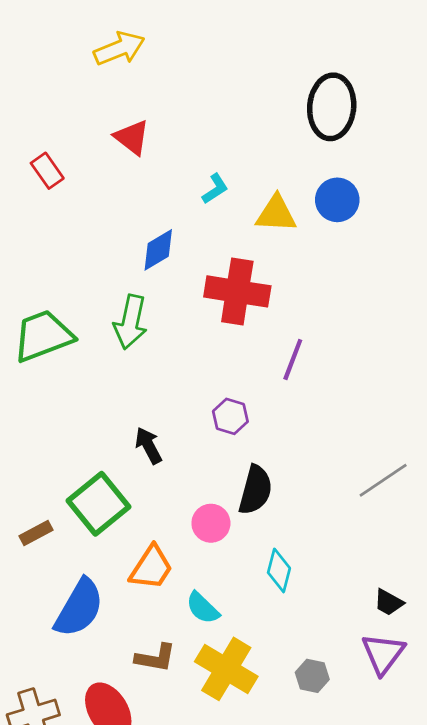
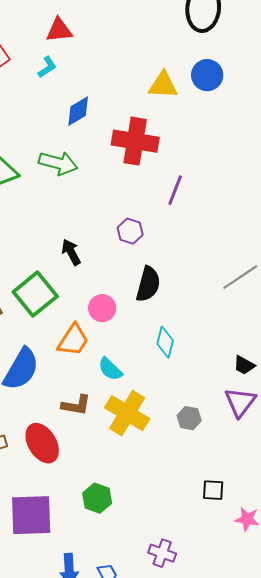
red triangle: (132, 137) -> (59, 30), turned -44
cyan L-shape: (215, 189) -> (47, 67), moved
green arrow: (130, 322) -> (58, 163), turned -87
pink circle: (211, 523) -> (102, 308), moved

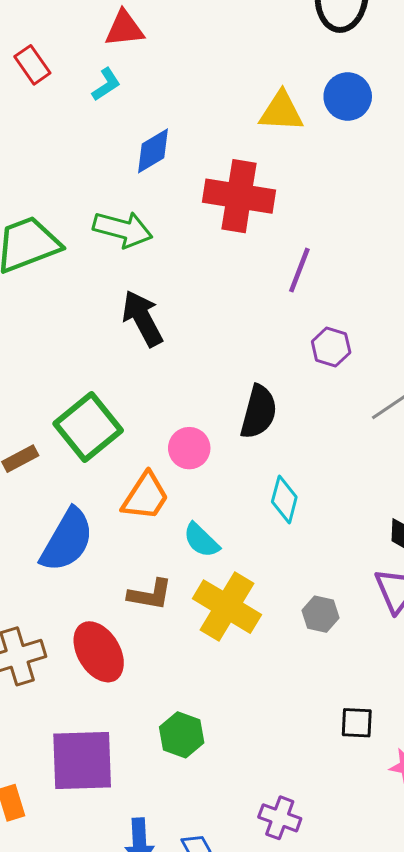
purple hexagon: (130, 231) -> (331, 347), moved
black arrow: (71, 252) -> (142, 318), moved, size x1.4

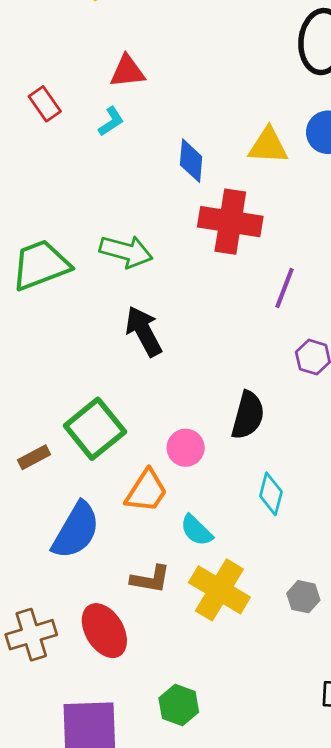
blue diamond: (153, 151) -> (191, 161), moved, turned -54

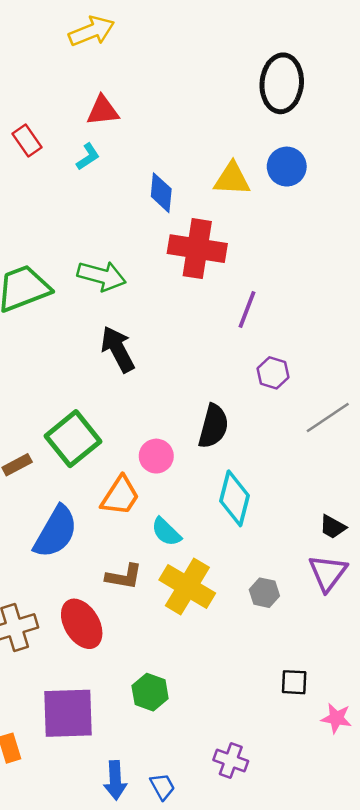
cyan diamond: (271, 494) -> (235, 498), size x1.4

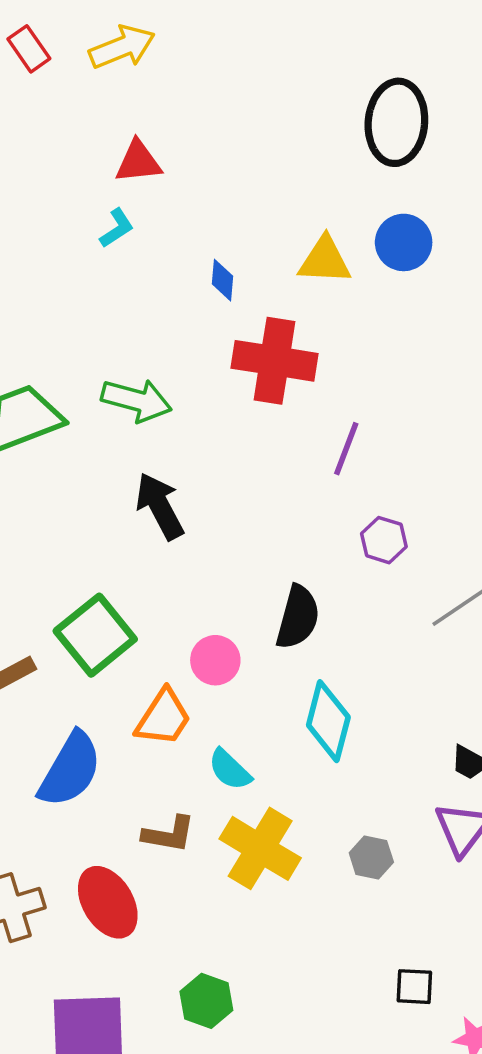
red rectangle: (27, 140) -> (29, 49), moved
blue diamond: (161, 193) -> (223, 280), size x0.7

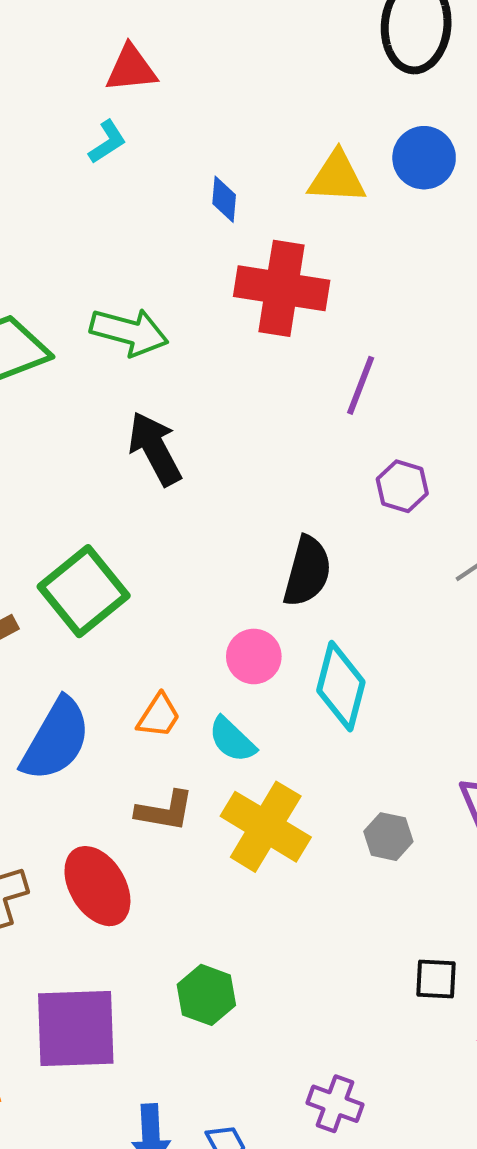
pink circle: (215, 660) -> (254, 656), moved
orange trapezoid: (163, 718) -> (159, 716), moved, size x0.7

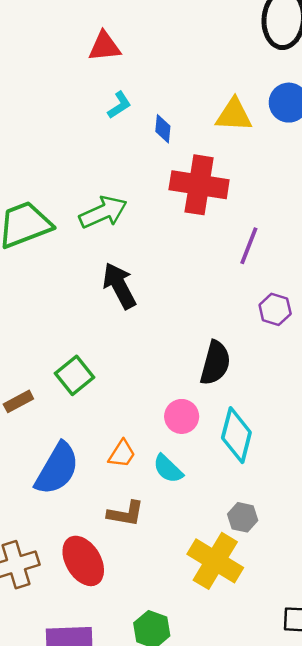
cyan L-shape: (107, 142) -> (119, 105), moved
green arrow: (129, 332) -> (103, 212), turned -39
green square: (84, 591) -> (75, 375), size x0.7
yellow cross: (266, 827) -> (215, 561), moved
gray hexagon: (388, 837) -> (243, 517), moved

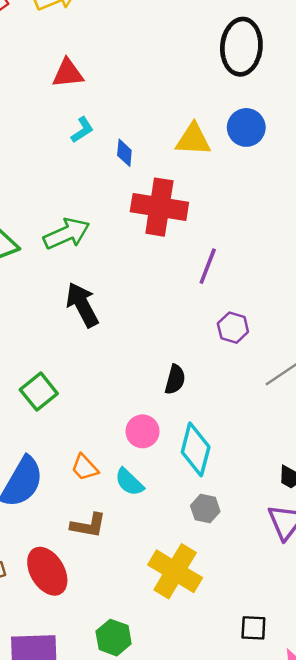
black semicircle: (215, 363) -> (175, 380), size x0.7
orange trapezoid: (122, 454) -> (85, 468), turned 104
gray hexagon: (243, 517) -> (205, 509), moved

